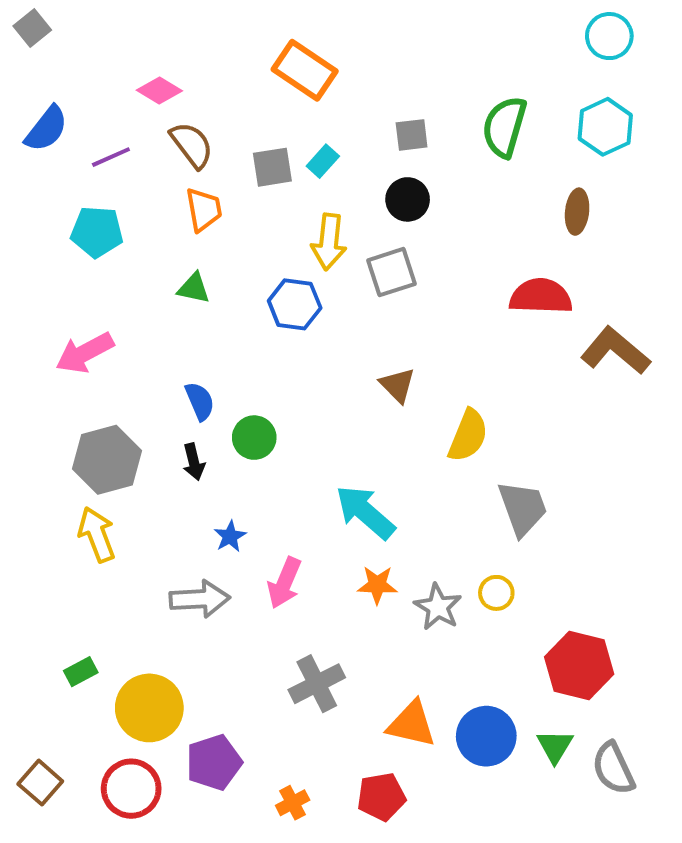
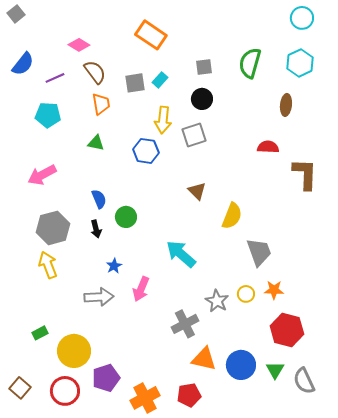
red semicircle: (541, 296) -> (268, 147), size x0.7
brown L-shape: (615, 351) -> (305, 174), turned 52
orange star: (377, 585) -> (274, 290), moved
gray cross: (317, 684) -> (185, 324), moved
orange cross: (293, 803) -> (145, 398), size x1.8

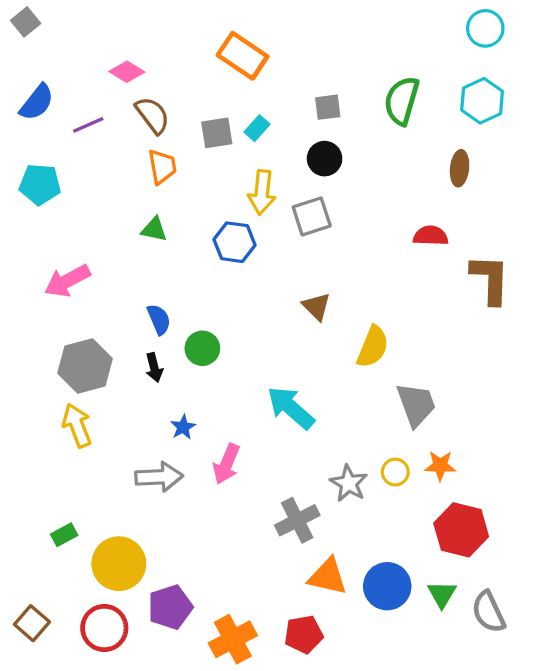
cyan pentagon: (48, 115) -> (40, 184), moved

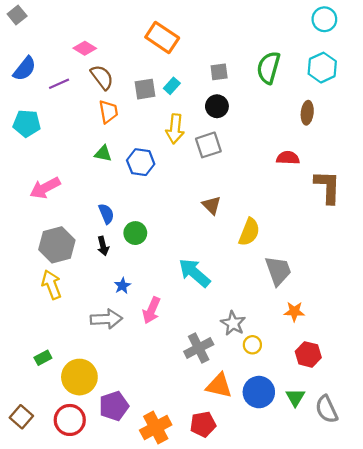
blue hexagon: (235, 242) -> (141, 162), moved
yellow circle: (395, 472) -> (252, 345), moved
red hexagon: (461, 530) -> (308, 354), size x0.7

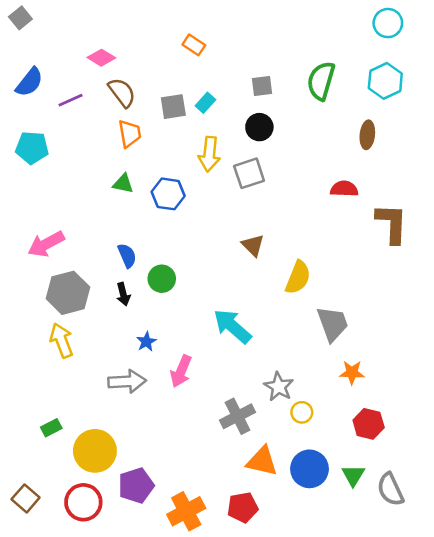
orange rectangle: (162, 38) -> (194, 45), size x0.6
pink arrow: (45, 188) -> (46, 244), moved

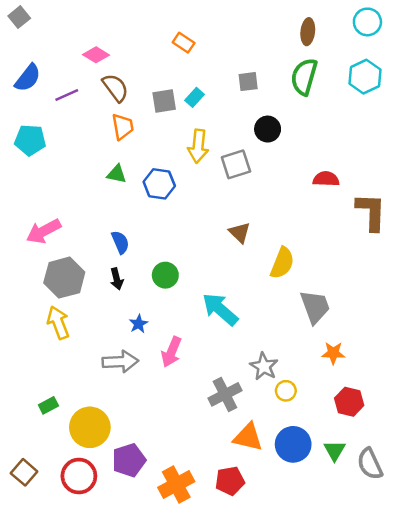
black circle: (259, 127) -> (268, 129), moved
brown ellipse: (367, 135) -> (308, 32), moved
green circle: (162, 279) -> (165, 275), moved

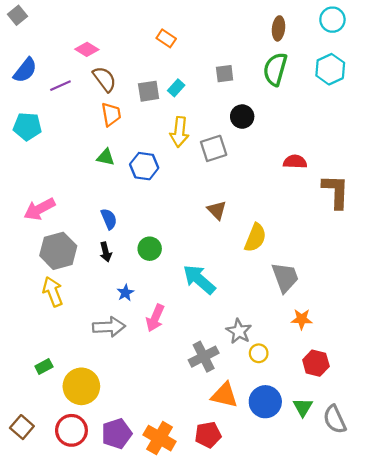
purple pentagon: (129, 460) -> (117, 434), moved
orange cross: (176, 485) -> (160, 438), turned -32

